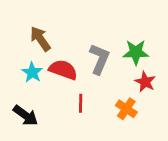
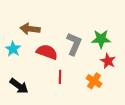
brown arrow: (40, 39) -> (30, 29), turned -48
cyan star: (32, 72) -> (13, 49), moved

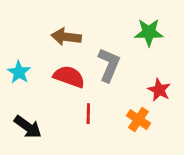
brown arrow: (30, 29) -> (66, 37), moved
green star: (101, 39) -> (149, 32), moved

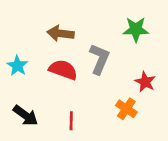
red line: (88, 114) -> (71, 121), moved

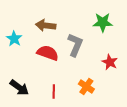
cyan star: (17, 66) -> (14, 39), moved
orange cross: (126, 109) -> (86, 87), moved

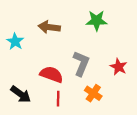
green star: (103, 22) -> (97, 21), moved
gray L-shape: (75, 45) -> (81, 63), moved
red semicircle: (48, 53) -> (51, 74), moved

